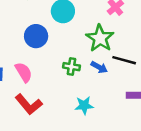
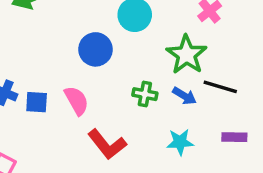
red L-shape: (29, 104) -> (107, 144), moved
cyan star: (84, 105) -> (180, 142), moved

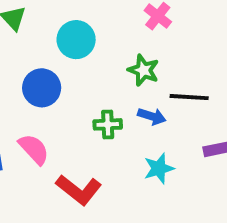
green star: (187, 55) -> (144, 70), size x0.7

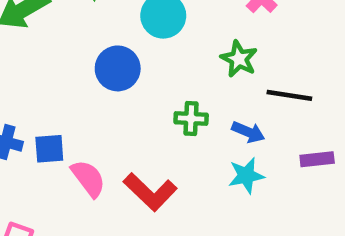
blue arrow: (152, 116) -> (248, 132), moved
pink semicircle: (34, 149) -> (88, 178), moved

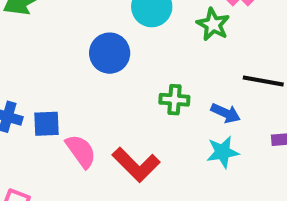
green star: (239, 59) -> (213, 24), moved

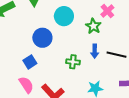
blue arrow: (226, 113) -> (95, 51), moved, turned 64
blue square: (46, 124) -> (30, 62), moved, turned -32

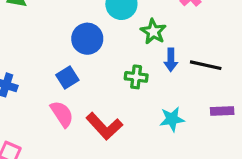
green star: (93, 26) -> (153, 32), moved

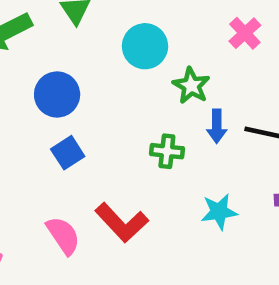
blue circle: (87, 39) -> (57, 94), moved
pink semicircle: (62, 114) -> (63, 236), moved

